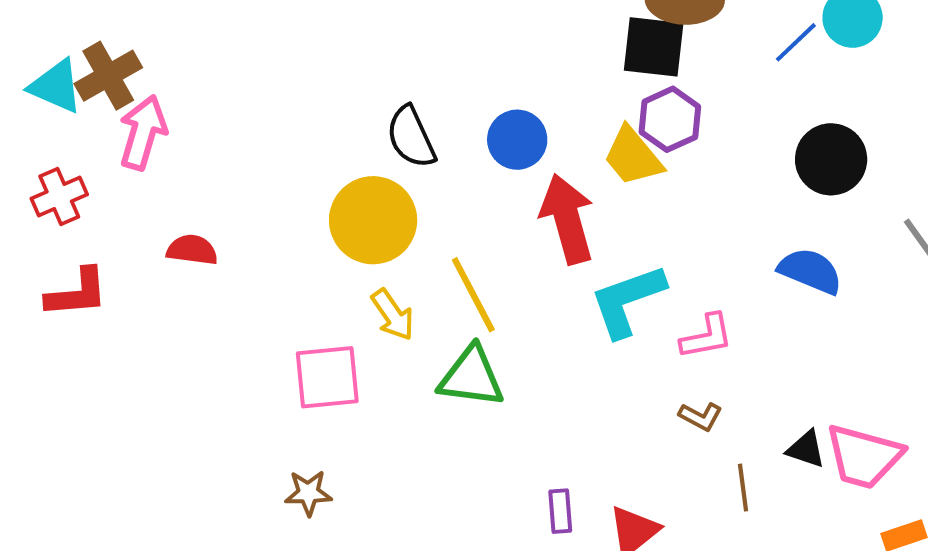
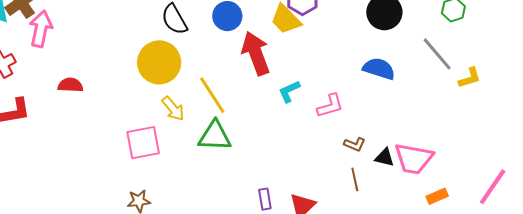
cyan L-shape: (627, 301) -> (289, 91), size x0.6
brown L-shape: (701, 416) -> (355, 144), moved

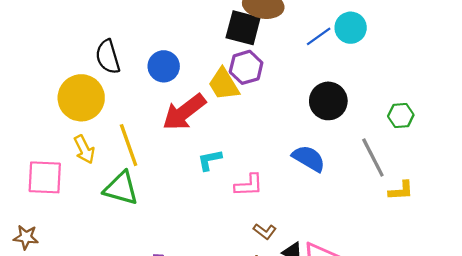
red arrow: (256, 53) -> (184, 112), turned -120

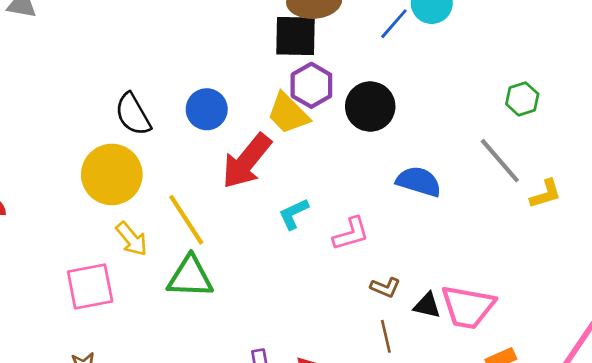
black circle: (328, 101) -> (370, 107), moved

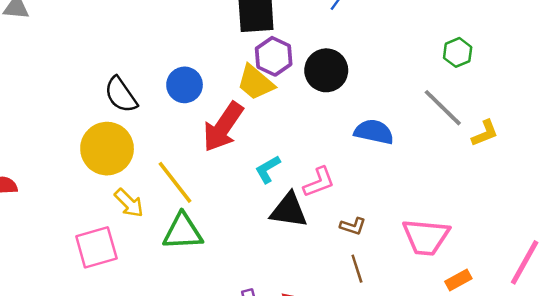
black triangle: (427, 306) -> (289, 210), moved, size x1.6

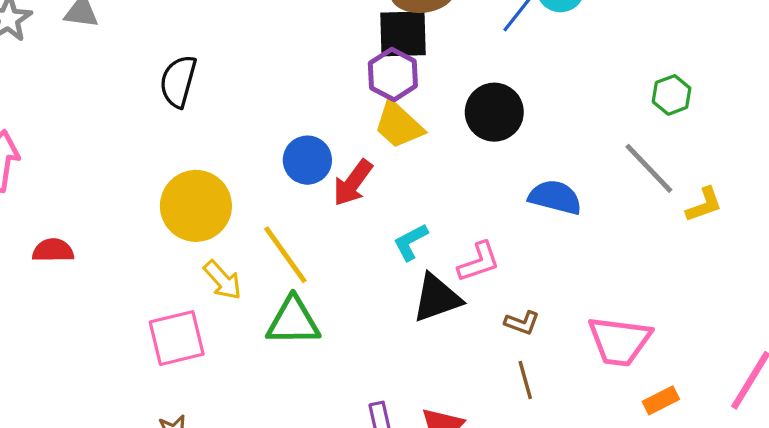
purple hexagon: (274, 56) -> (393, 75), moved
blue circle: (185, 85) -> (307, 160), moved
black semicircle: (121, 95) -> (178, 81), moved, turned 48
red arrow: (223, 127) -> (353, 183), size x0.7
black triangle: (289, 210) -> (437, 298), turned -30

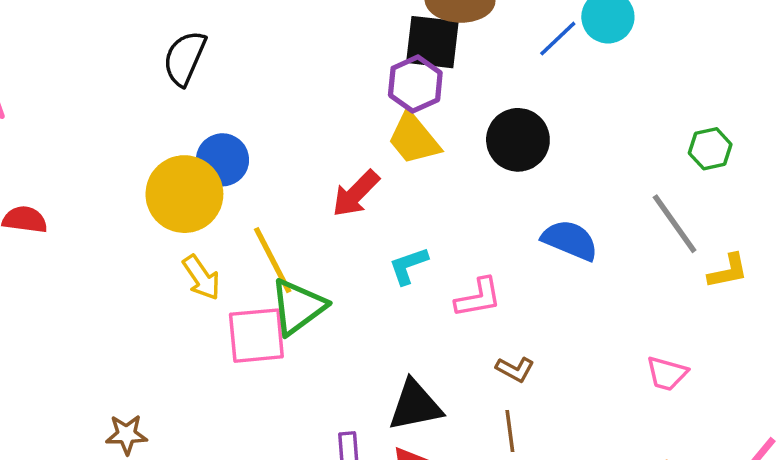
blue circle: (307, 160) -> (222, 160), moved
black triangle: (437, 298) -> (415, 405), moved
green triangle: (293, 321) -> (298, 307), moved, turned -44
pink square: (177, 338) -> (256, 336), moved
pink trapezoid: (619, 341) -> (667, 374), moved, size x0.6

